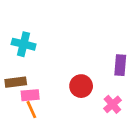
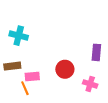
pink rectangle: (30, 95) -> (32, 77), moved
pink cross: (112, 104) -> (90, 84), turned -32

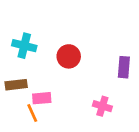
red circle: (65, 69) -> (69, 56), moved
pink cross: (90, 84) -> (102, 106), moved

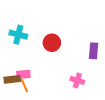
brown rectangle: (16, 85) -> (12, 79), moved
pink rectangle: (42, 98) -> (23, 74), moved

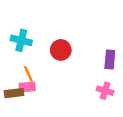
pink cross: (77, 80) -> (105, 91), moved
orange line: (24, 85) -> (28, 74), moved

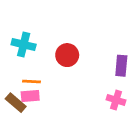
orange line: (28, 74) -> (32, 81), turned -63
brown rectangle: (14, 93) -> (16, 103), turned 48

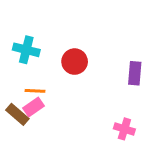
pink rectangle: (30, 96) -> (34, 107), turned -30
pink cross: (116, 100) -> (124, 129), moved

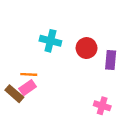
cyan cross: (26, 50) -> (50, 41), moved
red circle: (75, 62) -> (87, 48), moved

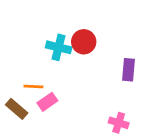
red circle: (87, 48) -> (84, 42), moved
pink rectangle: (28, 88) -> (47, 102), moved

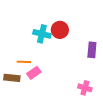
brown rectangle: (17, 109) -> (12, 78), turned -35

